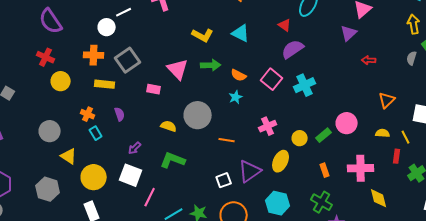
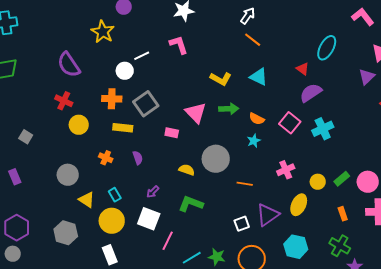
pink circle: (347, 123) -> (368, 182), moved
cyan rectangle: (96, 133) -> (115, 195), moved

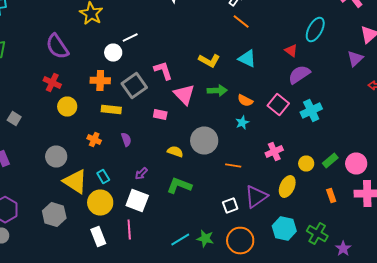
pink L-shape: (179, 45) -> (163, 70), moved
yellow triangle: (87, 200) -> (75, 182), size x1.5
pink line: (168, 241) -> (129, 230), moved, turned -30
green cross: (340, 246) -> (317, 234), moved

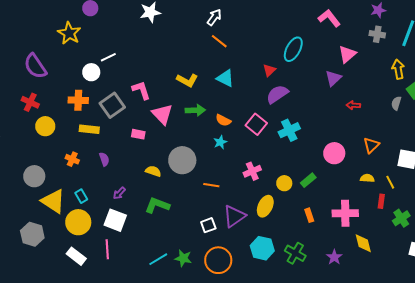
red triangle: (291, 50) -> (269, 70), turned 40
pink circle: (356, 164) -> (334, 153), moved
white rectangle: (98, 236) -> (76, 256), turned -30
purple star: (343, 248) -> (334, 257), moved

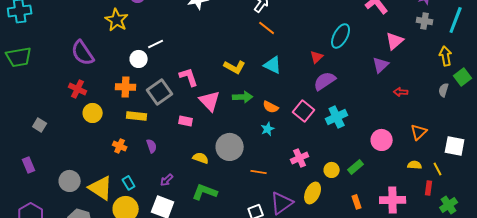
gray circle: (34, 176) -> (70, 181), moved

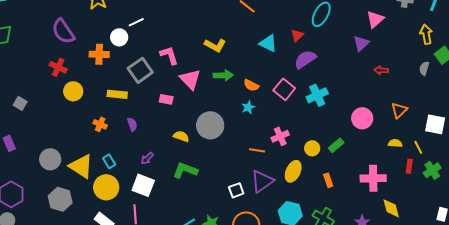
cyan triangle: (273, 65) -> (268, 43), moved
orange cross: (126, 87) -> (99, 54), moved
orange line: (259, 172) -> (257, 150), moved
orange rectangle: (357, 202) -> (328, 180), moved
green cross: (449, 205) -> (432, 170), moved

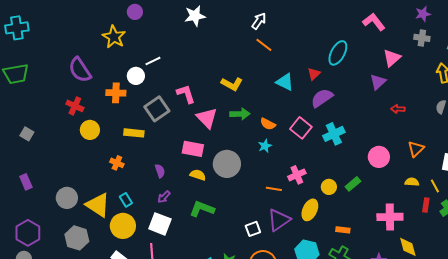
pink rectangle: (166, 99) -> (193, 149), moved, size x1.5
gray square: (20, 103) -> (27, 134), moved
purple semicircle: (132, 124) -> (160, 171), moved
orange rectangle: (328, 180) -> (343, 230), moved, turned -64

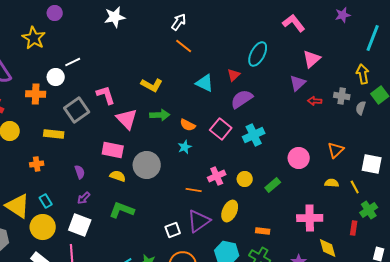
gray cross: (422, 38) -> (342, 96), moved
red arrow: (398, 109) -> (315, 101), moved
orange cross: (117, 163) -> (37, 164), turned -32
yellow circle: (329, 187) -> (245, 179), moved
red rectangle: (426, 205) -> (354, 228), moved

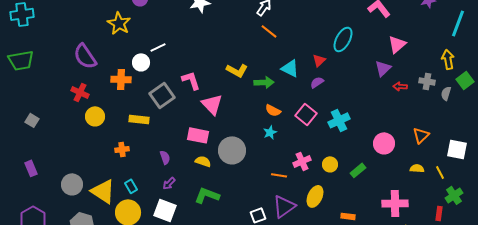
purple semicircle: (242, 99) -> (317, 82), moved, size x0.6
green arrow: (160, 115) -> (264, 82), moved

